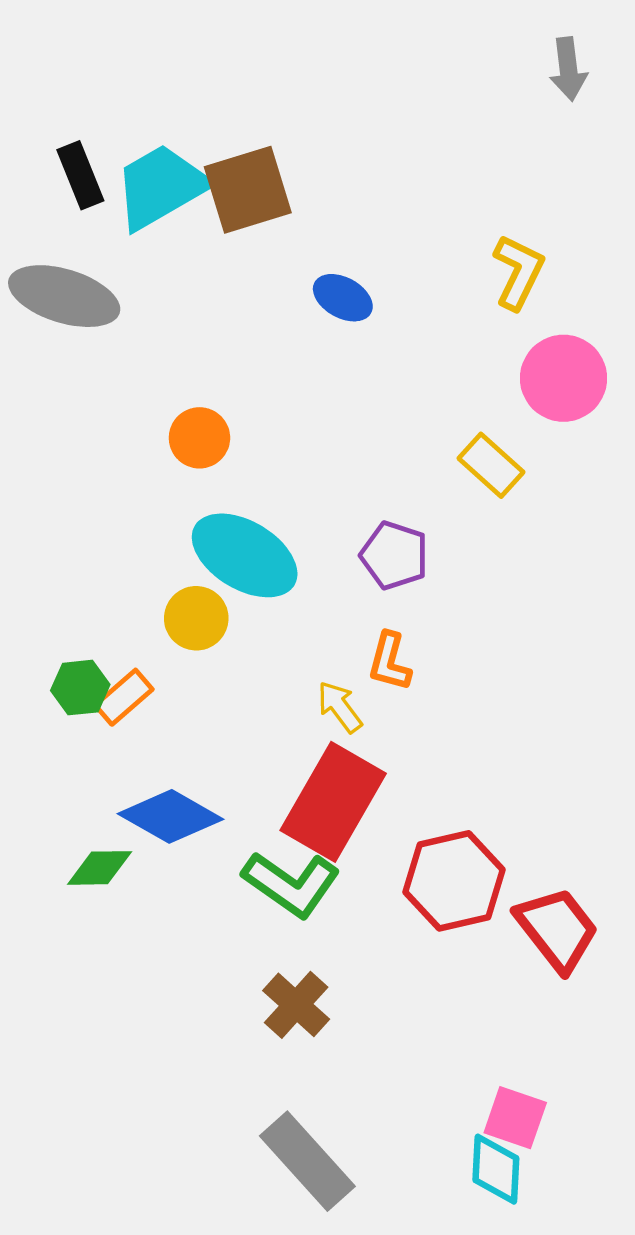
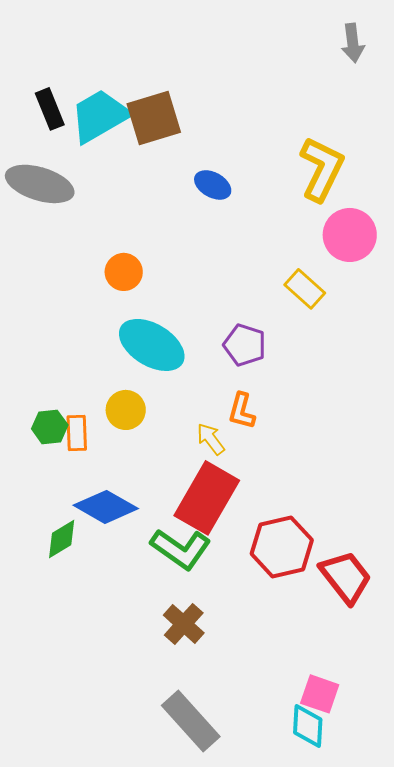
yellow L-shape: (518, 272) -> (322, 169), size x1.4
yellow circle: (196, 618) -> (126, 410), moved
orange rectangle: (124, 697) -> (77, 433), turned -51
green diamond: (100, 868) -> (62, 539), turned -30

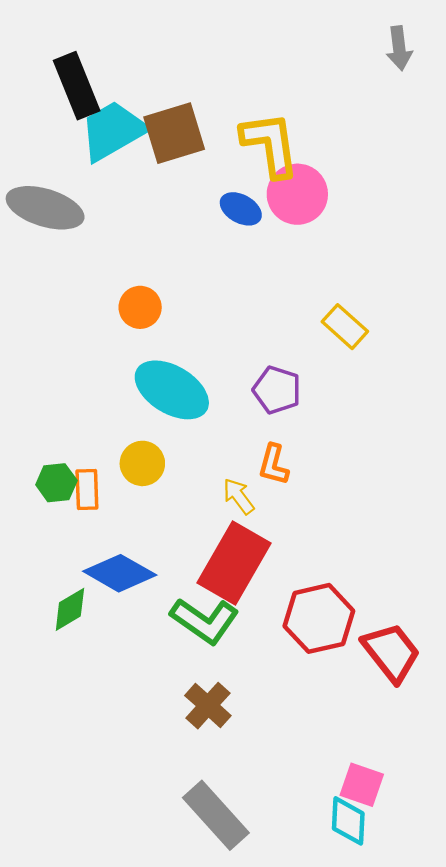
black rectangle: (50, 109) -> (77, 86), moved, size x1.4
yellow L-shape: (322, 169) -> (270, 144), moved, turned -34
pink circle: (350, 235) -> (297, 194), moved

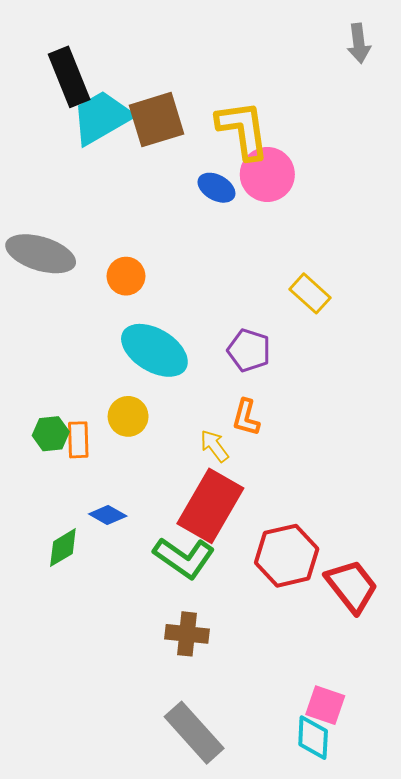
gray ellipse: (45, 208) -> (41, 254), moved
blue diamond: (120, 573) -> (108, 515), size x0.6
brown cross: (208, 706) -> (187, 634), turned -36

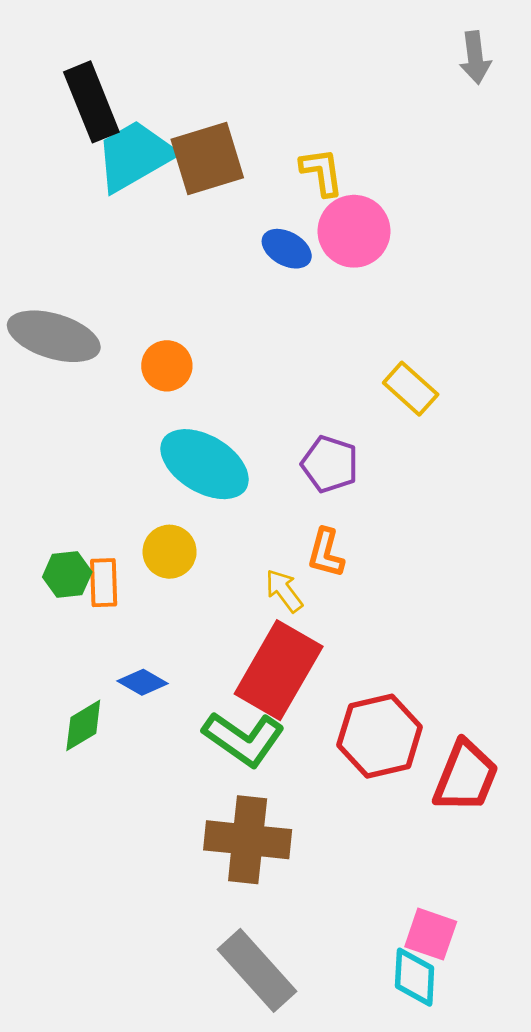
yellow L-shape: (243, 130) -> (322, 172), size x0.6
red trapezoid: (352, 586) -> (466, 776), turned 60
brown cross: (187, 634) -> (248, 840), size x1.5

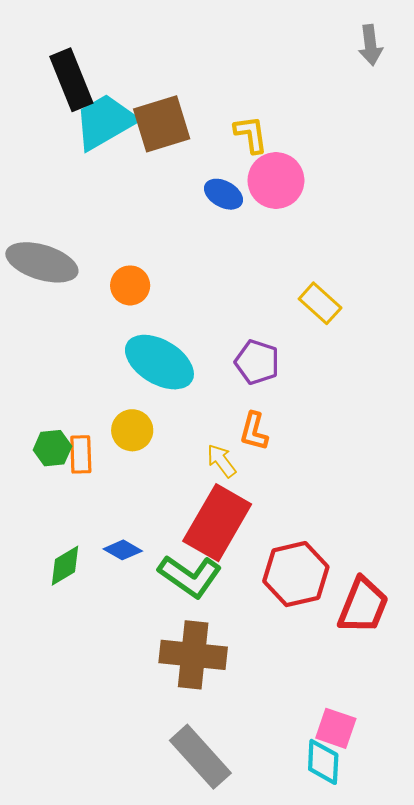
blue diamond: (143, 682) -> (123, 550), moved

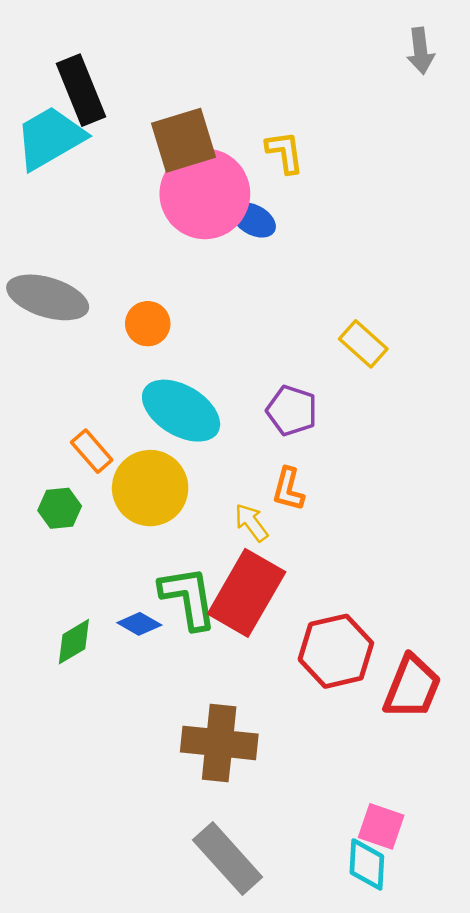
cyan trapezoid: (105, 122) -> (50, 138), moved
pink circle: (276, 180) -> (205, 194), moved, size x1.4
yellow circle: (132, 430) -> (150, 488), size x1.6
orange rectangle: (81, 454) -> (92, 451), moved, turned -39
green L-shape: (190, 576) -> (188, 598), moved, turned -134

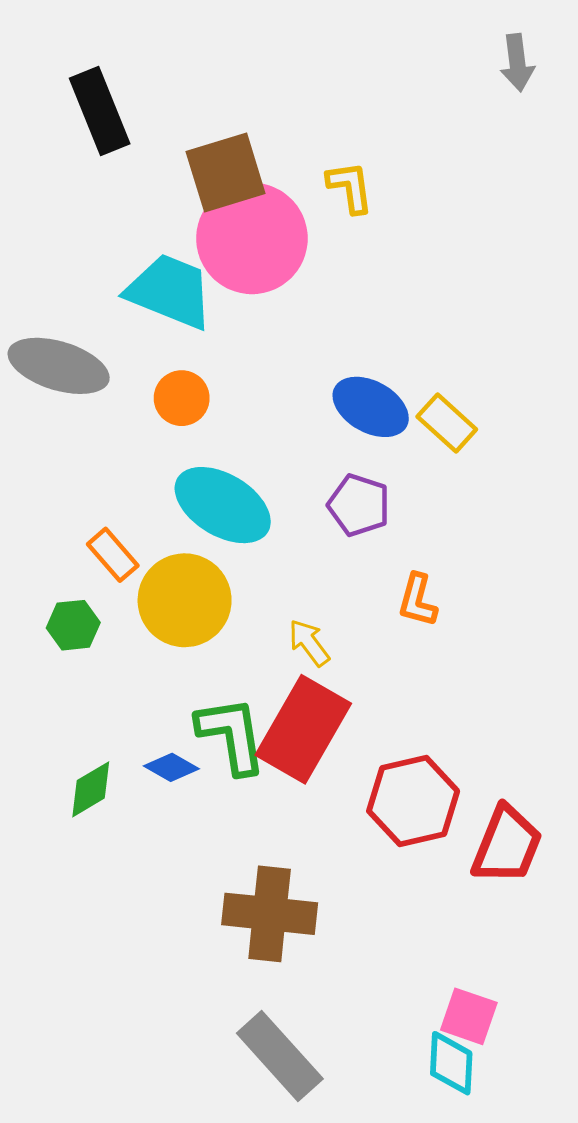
cyan trapezoid: (50, 138) -> (170, 291), moved, turned 52
blue ellipse: (254, 220) -> (371, 407), moved, size x1.4
orange L-shape: (288, 489) -> (418, 600), moved

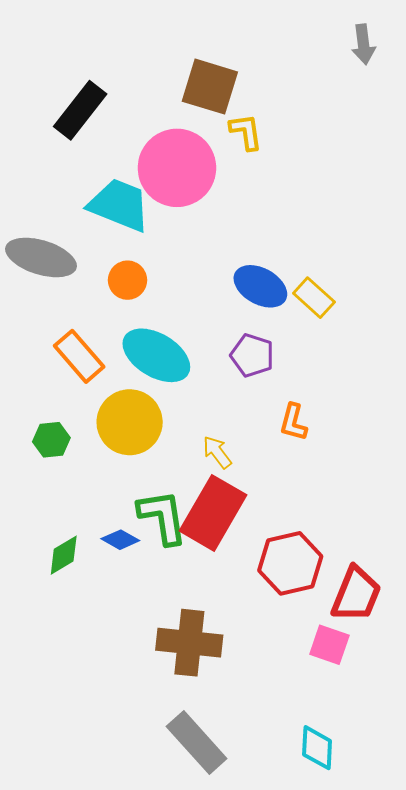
black rectangle: (100, 111) -> (80, 110), moved, turned 60
brown square: (226, 172) -> (210, 87), moved, turned 34
orange rectangle: (113, 555) -> (79, 356), moved, size x1.4
pink square: (469, 1016) -> (329, 645), moved

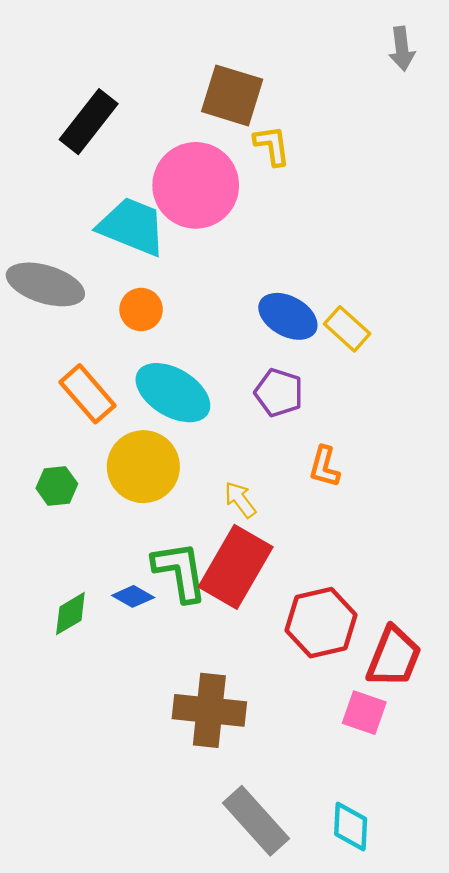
gray rectangle: (197, 743) -> (256, 821), moved

